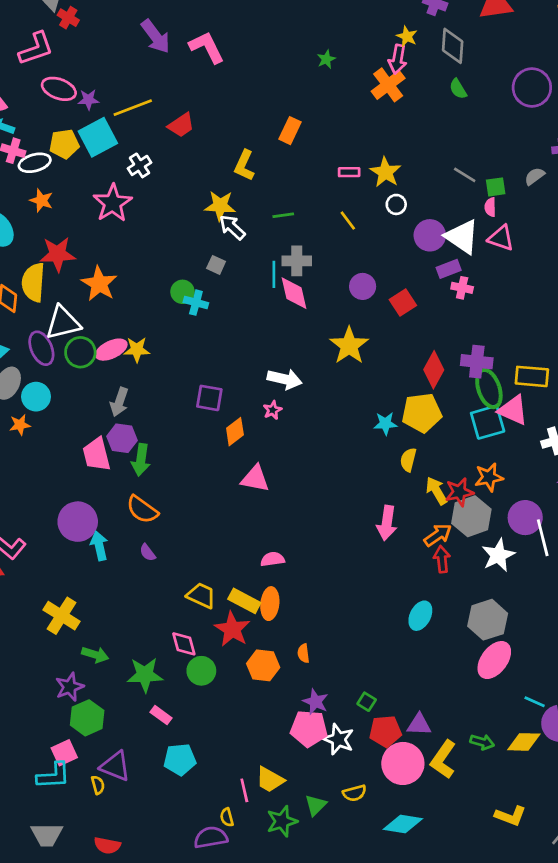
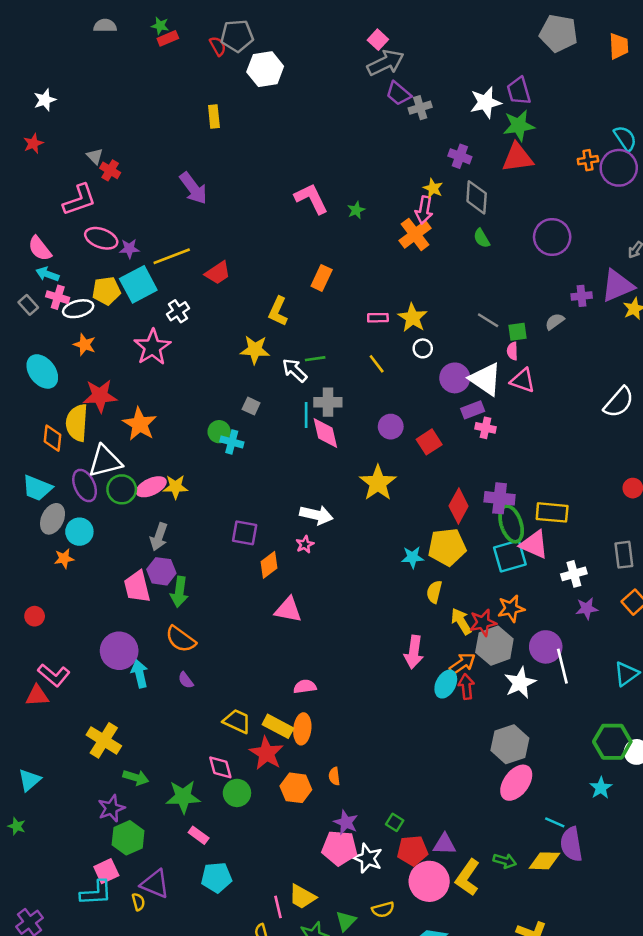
pink L-shape: (207, 47) -> (311, 199), moved
white arrow: (232, 227) -> (295, 370), moved
cyan ellipse: (420, 616) -> (446, 684), moved

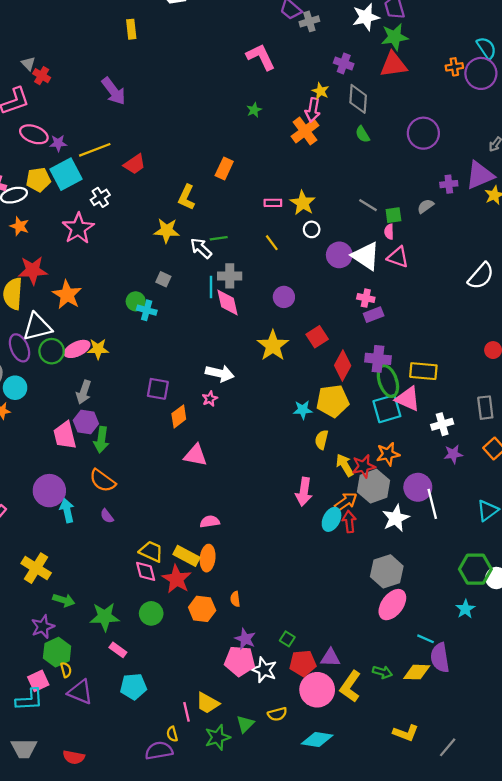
pink L-shape: (311, 199) -> (261, 57), moved
purple rectangle: (473, 410) -> (374, 315), moved
red square: (429, 442) -> (317, 337), moved
pink diamond: (220, 767) -> (146, 571), moved
yellow semicircle: (138, 902) -> (66, 670), moved

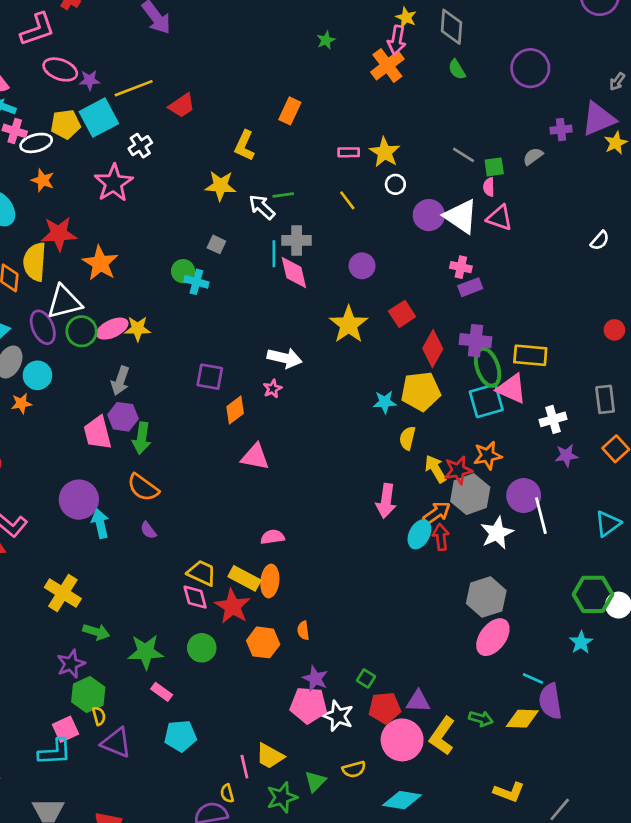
white semicircle: (481, 276) -> (600, 240), size x0.6

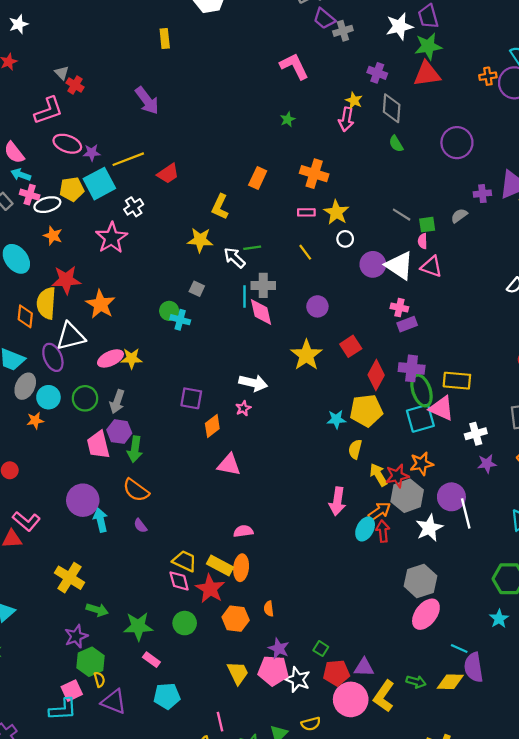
orange cross: (387, 65) -> (314, 174), moved, turned -36
green circle: (82, 331) -> (85, 398), moved
yellow trapezoid: (270, 756) -> (238, 673), moved, turned -145

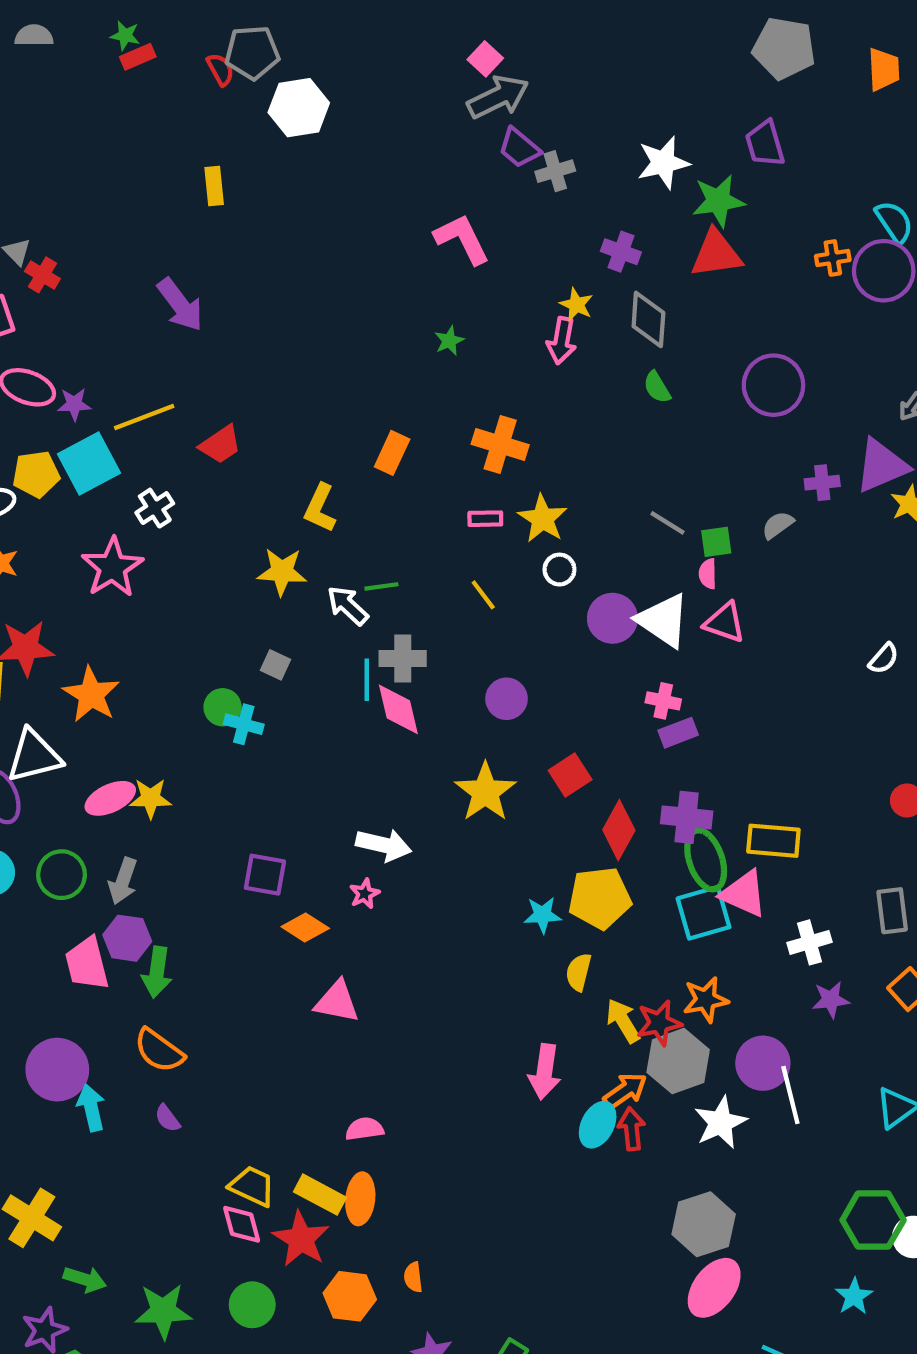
purple trapezoid: (428, 16) -> (765, 144), moved
orange diamond: (212, 426) -> (305, 928), turned 70

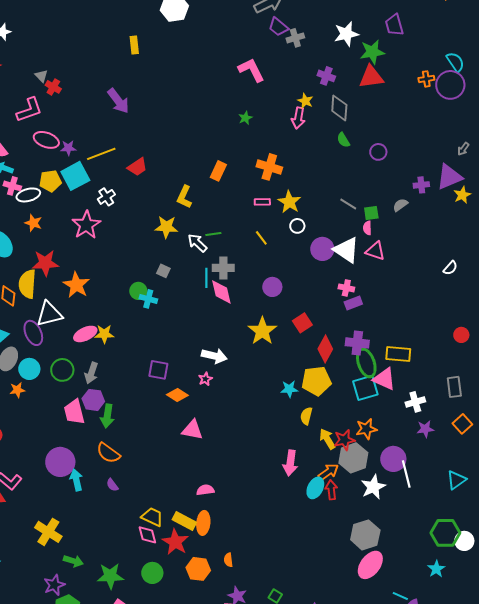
purple circle: (773, 385) -> (378, 152), moved, size x0.6

